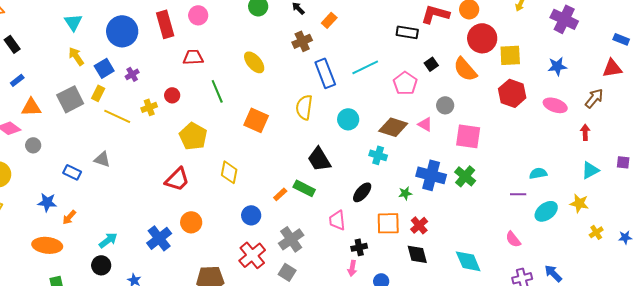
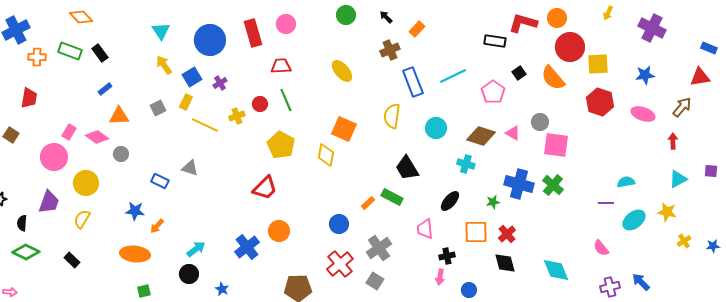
green line: (217, 91) -> (286, 100), moved
gray square: (70, 99) -> (158, 108), size x0.6
gray circle: (445, 105) -> (540, 122), moved
yellow diamond: (229, 172) -> (326, 155), moved

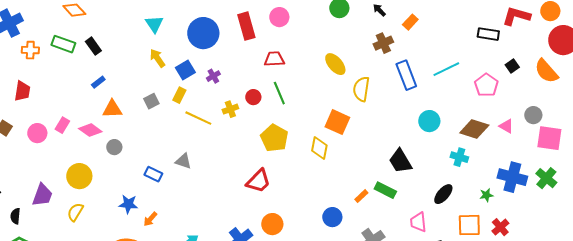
yellow semicircle: (392, 116) -> (361, 89), moved
pink circle: (54, 157) -> (37, 133), moved, size x0.7

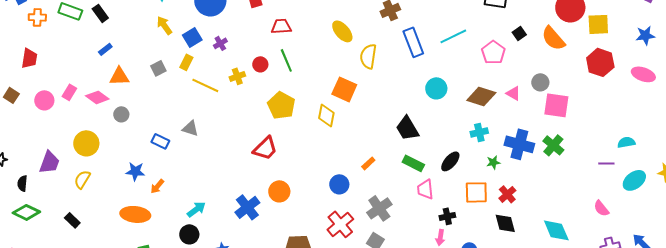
cyan cross: (459, 157) -> (479, 132), moved, turned -30
green rectangle: (385, 190) -> (413, 163), moved

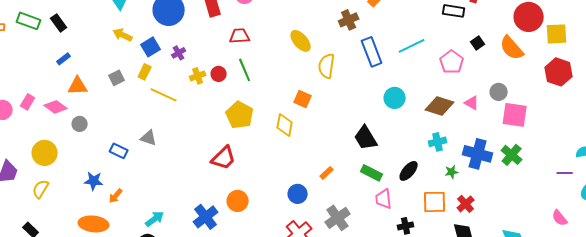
yellow arrow: (164, 25) -> (123, 35), turned -30
yellow cross: (237, 76) -> (198, 76), moved
orange square: (344, 89) -> (303, 99), size x0.7

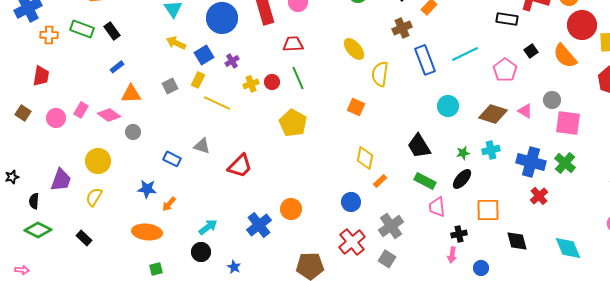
yellow diamond: (285, 125) -> (365, 158), moved
red trapezoid: (224, 158) -> (240, 166), moved
green star: (452, 172) -> (463, 153), moved
red cross: (466, 204) -> (539, 196), moved

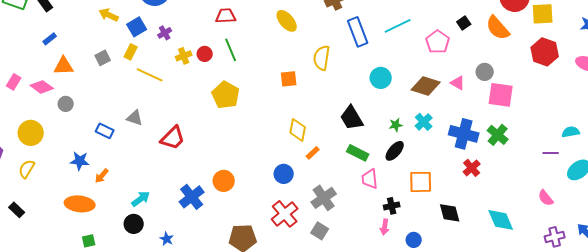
yellow semicircle: (380, 74) -> (322, 58), moved
orange square: (356, 107) -> (289, 79), turned -30
cyan cross: (491, 150) -> (424, 122), turned -30

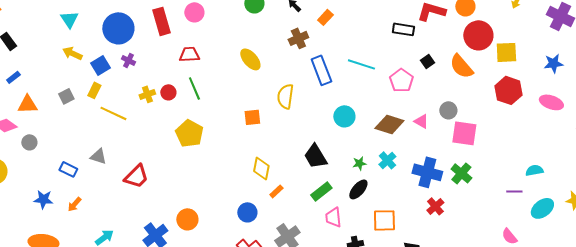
cyan line: (398, 26) -> (361, 64), turned 44
purple cross: (165, 33) -> (128, 60), moved, turned -32
green rectangle: (358, 153) -> (321, 191), turned -65
orange arrow: (102, 176) -> (74, 204), moved

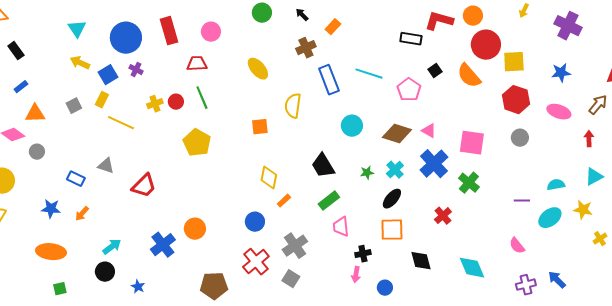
pink circle: (194, 12) -> (211, 32), moved
gray circle: (448, 110) -> (520, 138), moved
cyan semicircle: (534, 170) -> (556, 185), moved
blue cross: (427, 172) -> (434, 164), moved, turned 32
black ellipse: (358, 189) -> (392, 199), moved

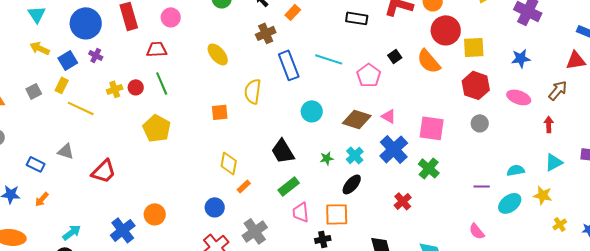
black rectangle: (411, 39) -> (357, 18), moved
orange square: (392, 230) -> (337, 214), moved

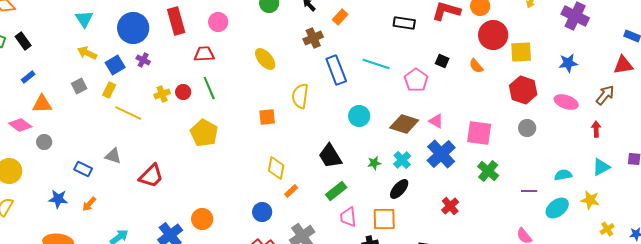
black square: (395, 56) -> (442, 61), turned -32
orange semicircle: (429, 61) -> (476, 66), size x0.6
gray square: (34, 91) -> (79, 86), moved
green cross: (429, 168) -> (488, 171), moved

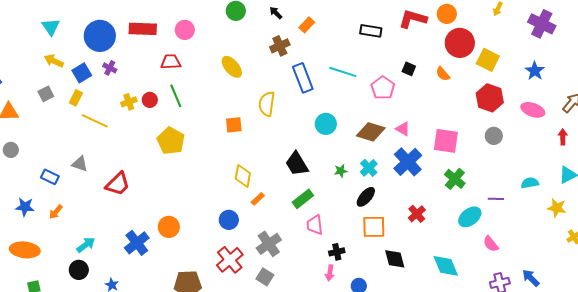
red rectangle: (176, 21) -> (143, 29), turned -72
yellow square: (521, 52) -> (488, 60), turned 30
blue star: (568, 63) -> (535, 71), turned -30
cyan ellipse: (557, 208) -> (470, 217), moved
orange square: (384, 219) -> (374, 227), moved

